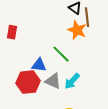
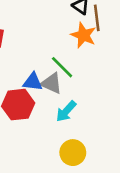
gray triangle: (53, 81) -> (51, 83), moved
cyan arrow: (72, 81) -> (66, 111), moved

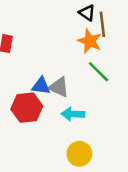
green line: (62, 67) -> (99, 72), moved
cyan arrow: (66, 111) -> (73, 114), turned 50

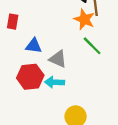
blue triangle: (41, 86) -> (34, 46), moved
cyan arrow: (73, 114) -> (55, 82), moved

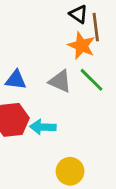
gray triangle: (58, 59) -> (60, 81), moved

